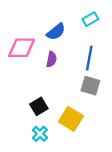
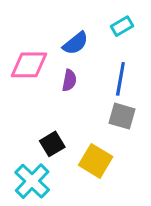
cyan cross: (40, 134) -> (32, 181), moved, size x1.6

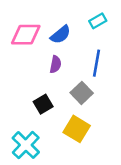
pink diamond: (29, 65) -> (26, 35), moved
gray square: (122, 116) -> (82, 93), moved, turned 30
black square: (52, 144) -> (43, 104), moved

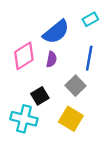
pink diamond: (26, 35) -> (24, 56), moved, turned -32
blue semicircle: (60, 35) -> (56, 32), size x1.4
cyan cross: (26, 145) -> (24, 119), moved, turned -30

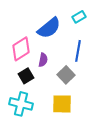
purple semicircle: (51, 59) -> (43, 60), moved
black square: (40, 96) -> (26, 76), moved
yellow square: (71, 119) -> (62, 104), turned -30

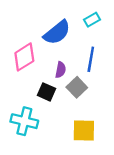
purple semicircle: (43, 60) -> (60, 70), moved
black square: (26, 76) -> (47, 92), moved, turned -35
yellow square: (62, 104) -> (84, 130), moved

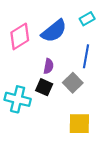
pink diamond: (24, 57) -> (20, 36), moved
purple semicircle: (60, 70) -> (48, 66), moved
cyan cross: (24, 121) -> (18, 99), moved

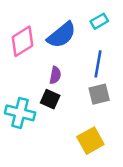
gray square: (73, 83) -> (99, 94), moved, turned 30
yellow square: (79, 124) -> (90, 141), turned -30

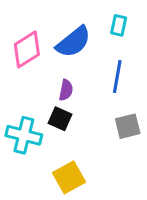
cyan rectangle: (99, 21) -> (119, 25), turned -48
gray square: (99, 94) -> (128, 126), moved
yellow square: (90, 141) -> (69, 177), moved

